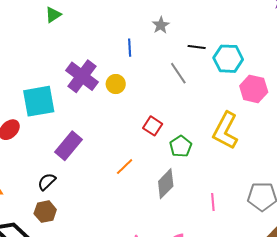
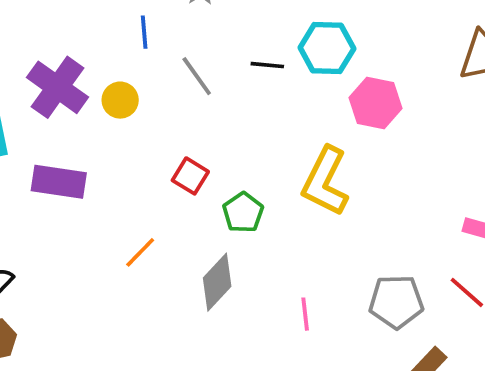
black line: (197, 47) -> (267, 65), moved
gray line: (178, 73) -> (197, 76), moved
purple rectangle: (69, 146) -> (59, 182), moved, turned 60

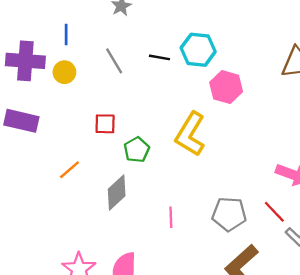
blue line: (144, 32) -> (66, 34), moved
purple cross: (58, 87) -> (25, 61), turned -36
red square: (190, 176) -> (105, 124), turned -35

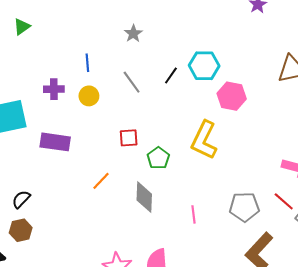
black line: (160, 57) -> (171, 76), turned -60
purple cross: (25, 61) -> (54, 89), size x0.6
gray diamond: (117, 193) -> (144, 197), turned -40

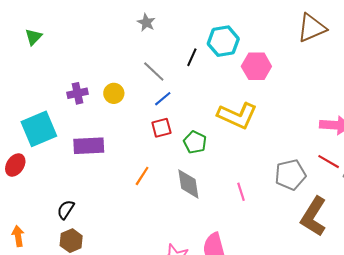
blue line: (87, 63) -> (163, 99), moved, turned 66
yellow L-shape: (204, 140) -> (237, 116), turned -81

